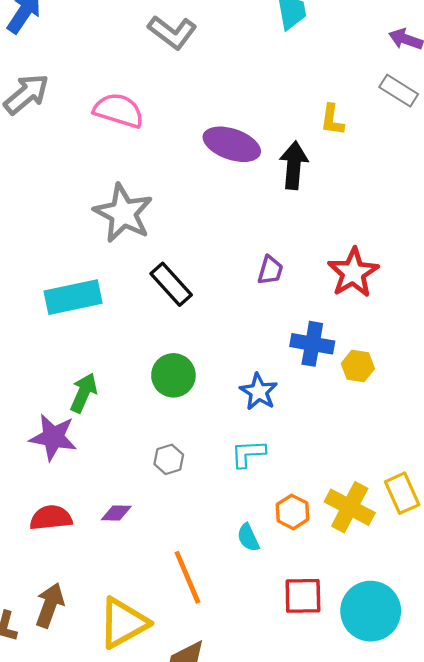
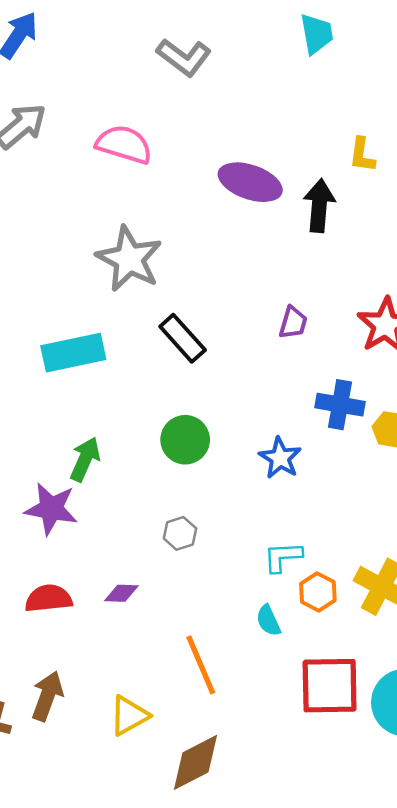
cyan L-shape: (248, 454) -> (283, 557), moved
red square: (303, 596) -> (330, 686), size x1.4
yellow triangle: (123, 623) -> (129, 716), size x0.7

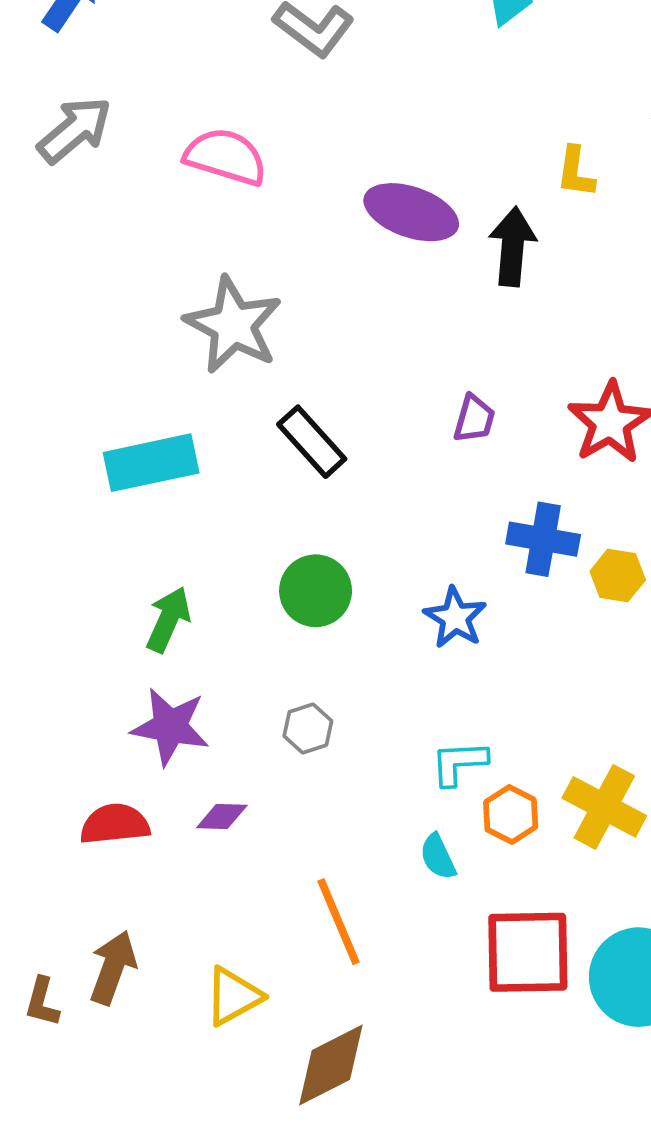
purple star: (51, 509) -> (170, 727), moved

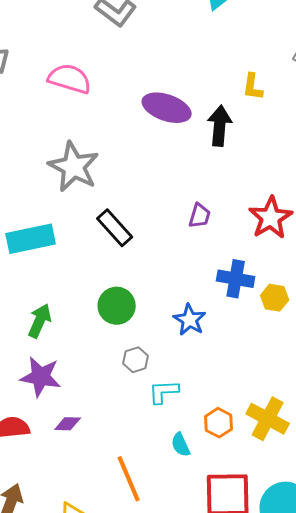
gray hexagon: (308, 728) -> (136, 360), moved
cyan L-shape: (459, 763) -> (164, 392), moved

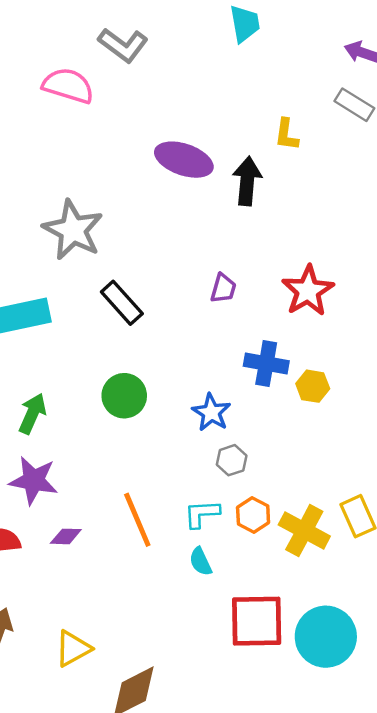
pink semicircle: (70, 79) -> (68, 86), moved
gray hexagon: (136, 360) -> (232, 460), moved
cyan L-shape: (164, 392) -> (202, 514), moved
orange hexagon: (219, 423) -> (253, 515), moved
orange line: (129, 479) -> (137, 520), moved

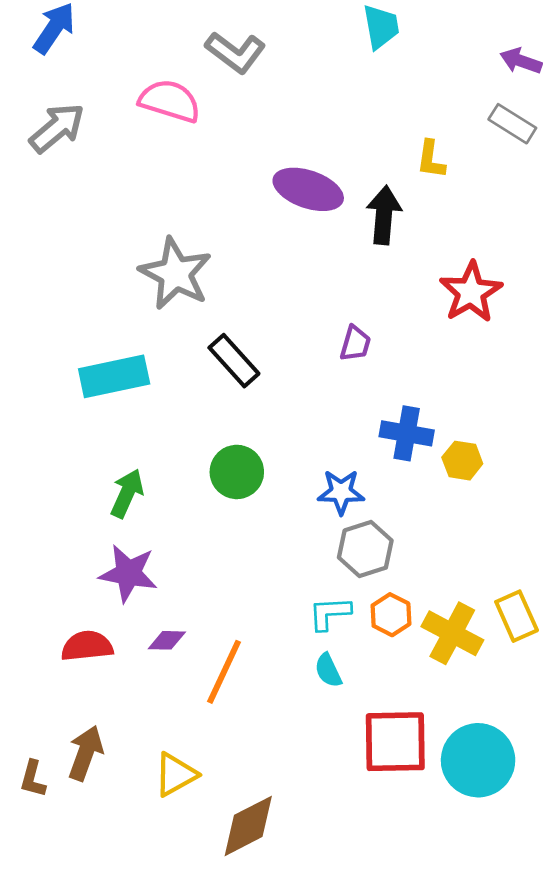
red star: (308, 291) -> (471, 292), moved
blue star: (211, 412) -> (341, 492), turned -30
gray hexagon: (232, 460) -> (365, 549), size x1.5
orange line: (137, 520) -> (224, 672), moved, turned 48

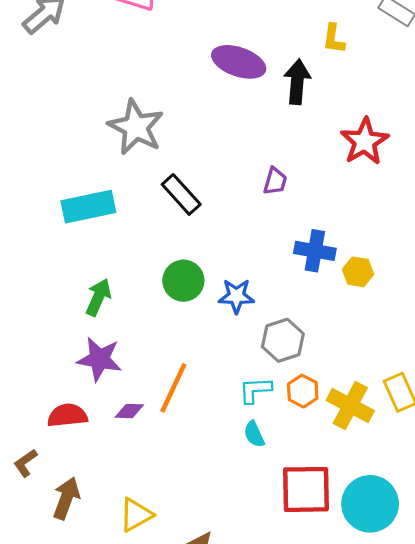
blue star: (341, 492) -> (236, 296), moved
orange line: (224, 672) -> (173, 388), moved
brown L-shape: (33, 779) -> (25, 463), moved, turned 40

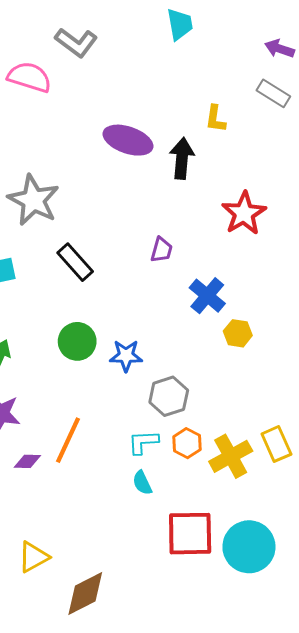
blue cross: (315, 251) -> (207, 296), moved, turned 30
yellow cross: (350, 405) -> (231, 456), turned 33

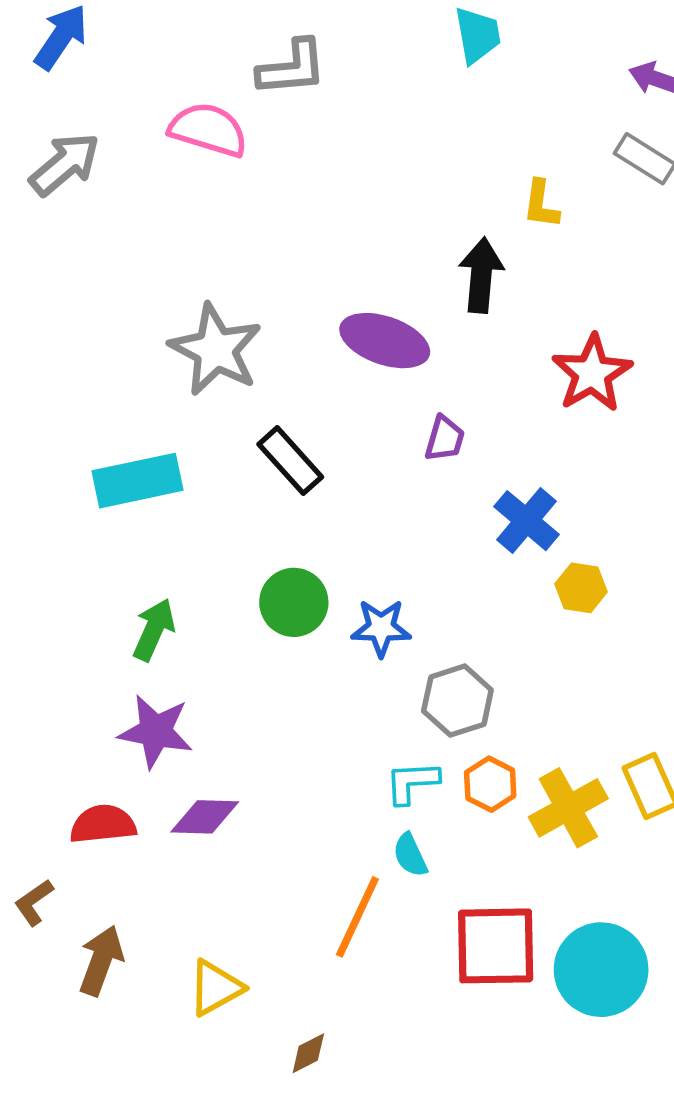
gray L-shape: (76, 42) -> (292, 68), turned -42
purple ellipse: (128, 140) -> (385, 341), moved
orange line: (68, 440) -> (357, 917), moved
purple diamond: (27, 461) -> (205, 817), size x1.4
brown diamond: (85, 594) -> (308, 1053), size x0.5

